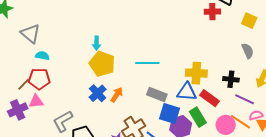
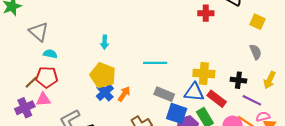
red cross: (212, 12) -> (206, 13), moved
yellow pentagon: (102, 64) -> (103, 75), moved

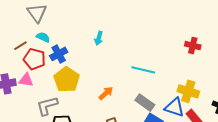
red cross: (206, 13) -> (193, 46), moved
yellow pentagon: (103, 75) -> (67, 80), moved
brown line: (31, 82) -> (20, 46), moved
blue cross: (105, 92) -> (59, 54), moved

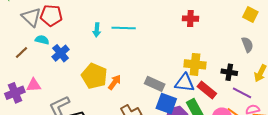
red pentagon: (34, 59) -> (51, 15), moved
cyan line: (143, 70) -> (124, 28), moved
yellow pentagon: (67, 80) -> (94, 76), moved

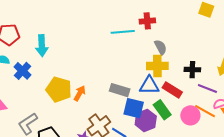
cyan line: (124, 28) -> (123, 32), moved
cyan arrow: (97, 30) -> (42, 46), moved, size x1.5
gray semicircle: (247, 45) -> (161, 47), moved

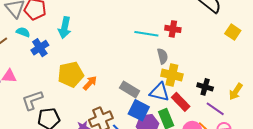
gray semicircle: (161, 47) -> (163, 56), moved
yellow pentagon: (59, 89) -> (71, 74), turned 30

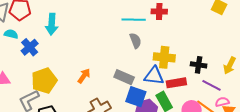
gray semicircle: (163, 56) -> (135, 41), moved
yellow pentagon: (71, 74) -> (44, 81), moved
red rectangle: (181, 102) -> (176, 83), turned -48

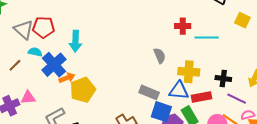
cyan line: (134, 20) -> (207, 38), moved
blue cross: (30, 47) -> (54, 65), size x1.4
orange arrow: (84, 76) -> (67, 78), moved, turned 35
yellow pentagon: (44, 81) -> (83, 90), moved

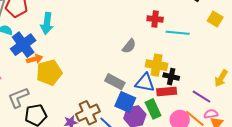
gray semicircle: (160, 56) -> (129, 46), turned 56
black cross: (223, 78) -> (171, 77), moved

